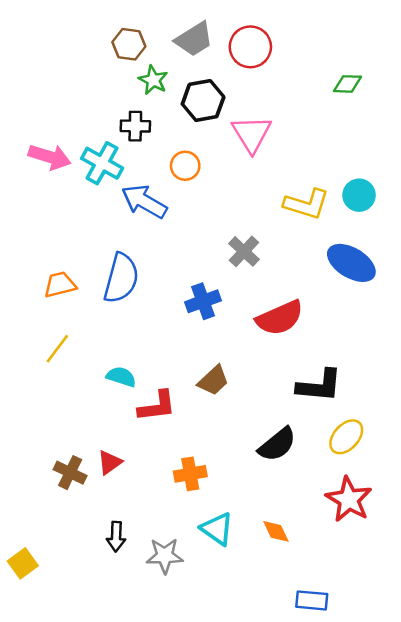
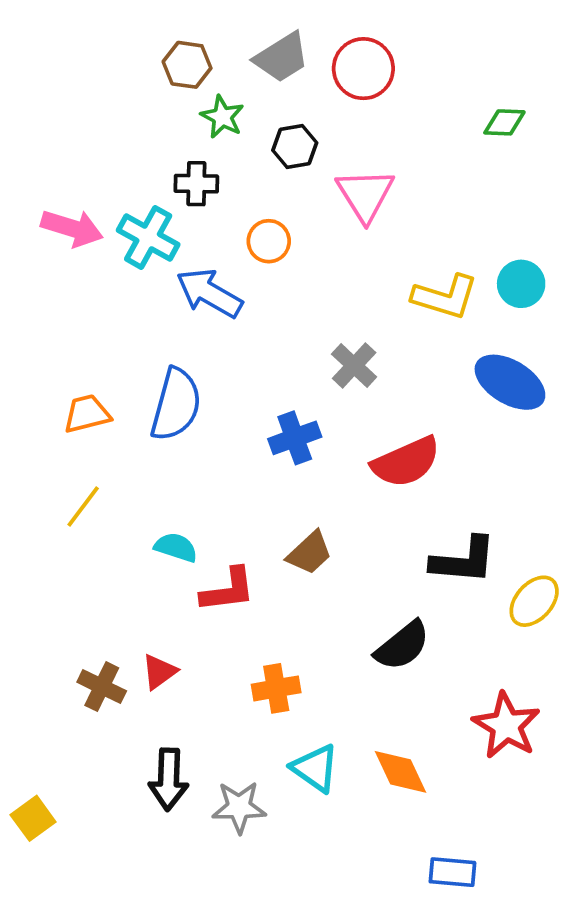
black hexagon: (203, 101) -> (295, 147), size x0.7
yellow ellipse: (346, 437) -> (534, 601), moved
orange diamond: (276, 531) -> (400, 772), size x1.4
black arrow: (116, 537) -> (169, 779), size x1.4

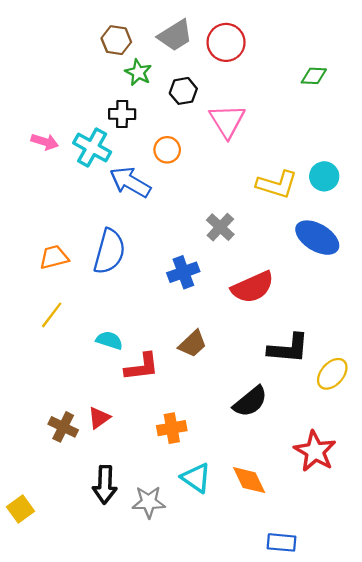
pink arrow: (72, 228) -> (45, 142), size x0.7

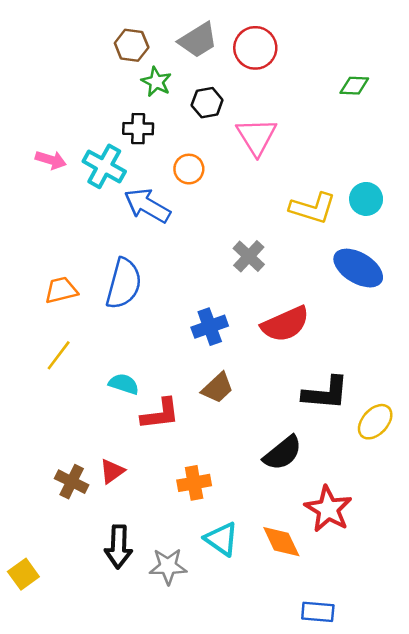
blue cross: (183, 272) -> (210, 327), moved
red star: (315, 451) -> (328, 509), moved

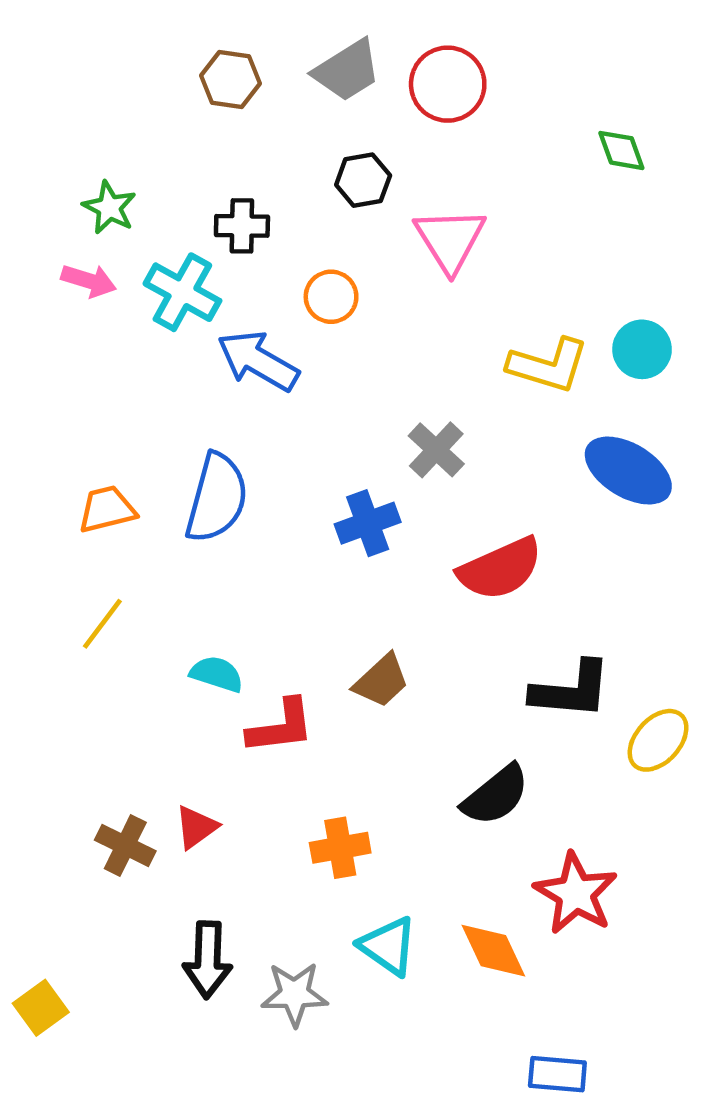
green star: (156, 82) -> (109, 208), moved
green diamond: (354, 86) -> (621, 150), turned 68
blue cross: (210, 327) -> (368, 523), moved

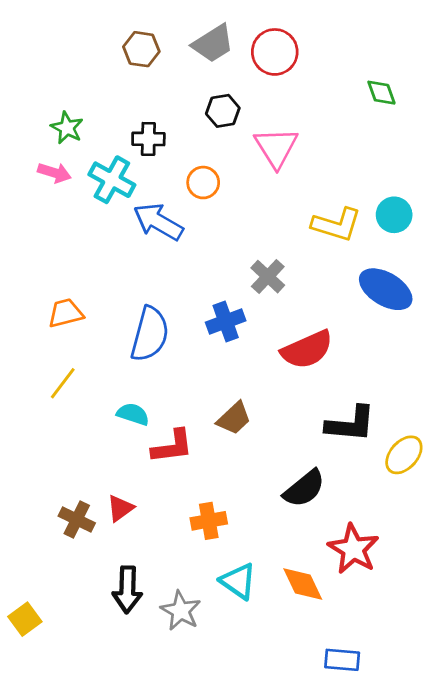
blue semicircle: (217, 498) -> (150, 334), moved
gray star: (294, 994) -> (181, 611), turned 30

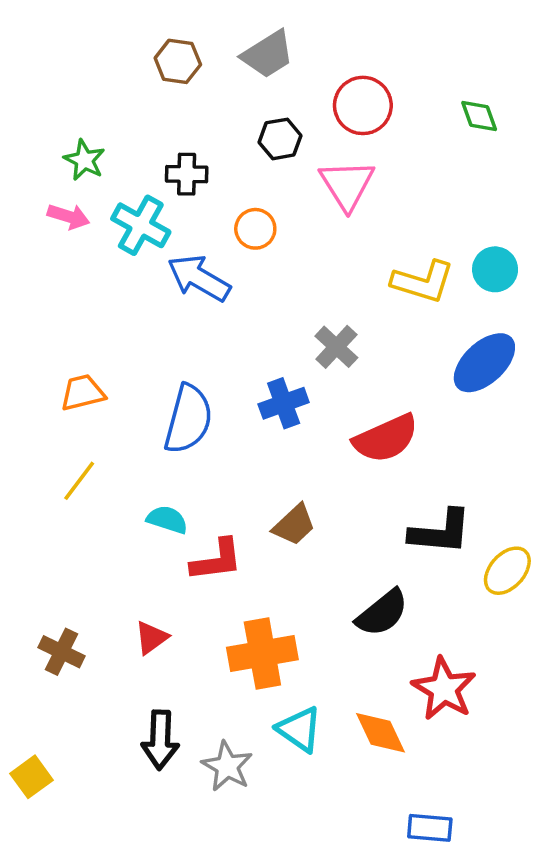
red circle: (275, 52) -> (363, 105), moved
blue ellipse: (386, 289) -> (484, 363), turned -74
brown cross: (77, 519) -> (62, 652), moved
orange cross: (209, 521) -> (262, 653), size x1.5

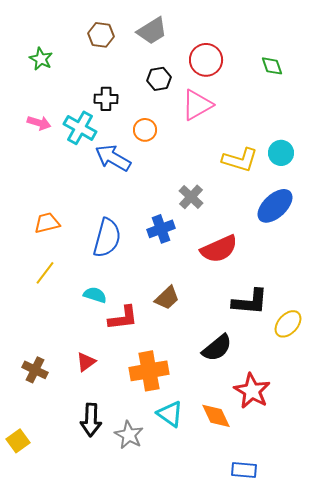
green star: (84, 160) -> (41, 59), moved
pink triangle: (347, 185) -> (197, 105), turned 32

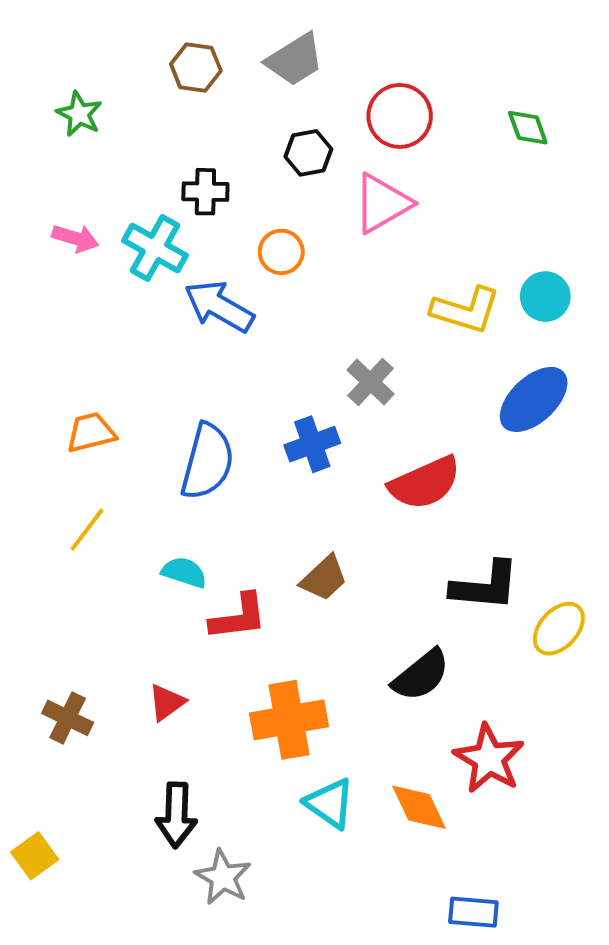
gray star: (129, 435) -> (223, 877), moved

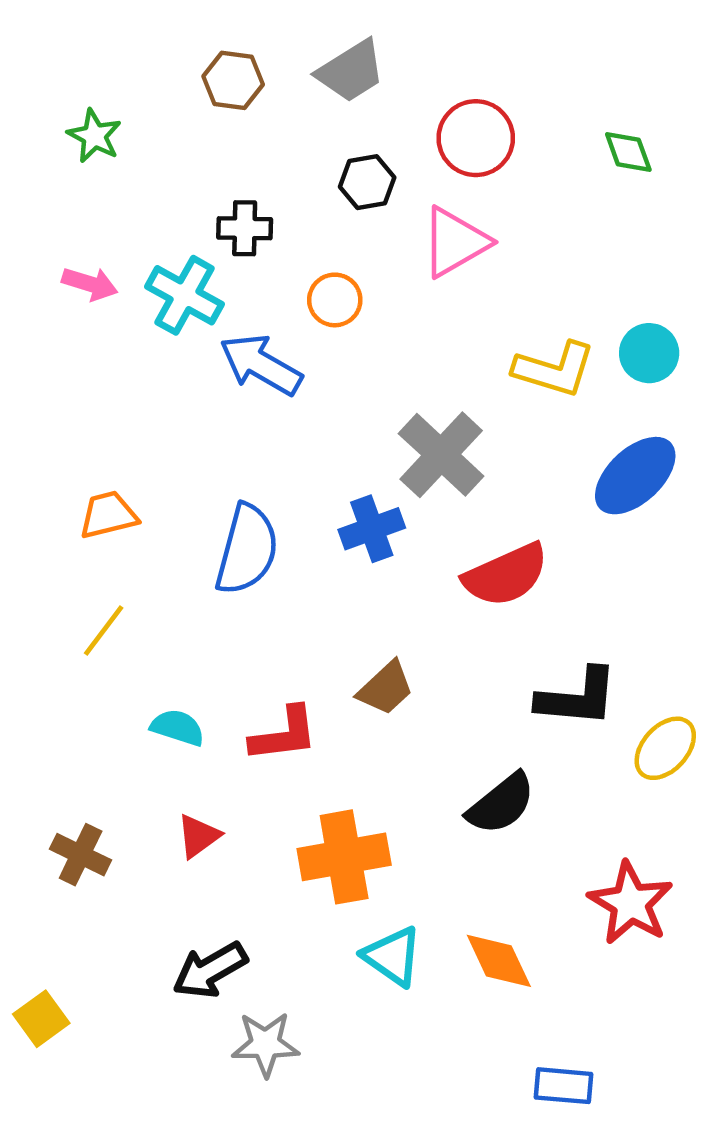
gray cross: (371, 382) -> (441, 455), size x1.5
cyan semicircle: (184, 572) -> (178, 727), moved
red star: (489, 759) -> (631, 903), moved
black arrow: (176, 815) -> (210, 970), turned 58
gray star: (223, 877) -> (265, 1044), turned -30

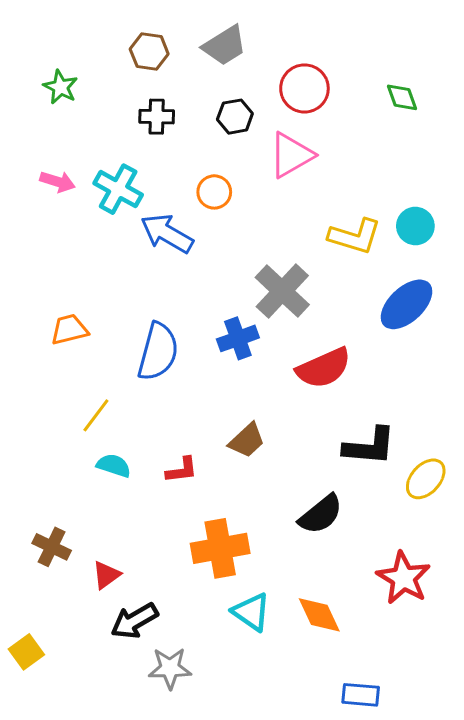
black cross: (245, 228) -> (157, 117), moved
yellow line: (104, 630) -> (96, 415), moved
red L-shape: (284, 734) -> (182, 470), size x0.7
red triangle: (198, 836) -> (106, 575), moved

